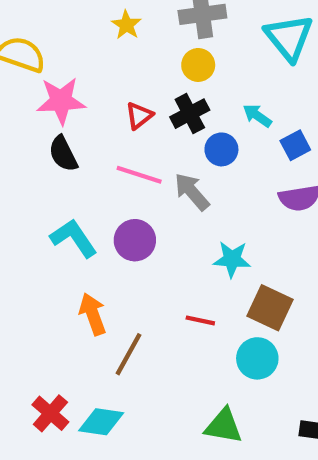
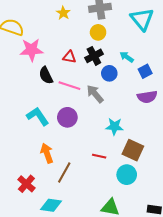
red triangle: (139, 116) -> (69, 57), turned 48
black semicircle: (63, 154) -> (46, 75), moved
red cross: (50, 413) -> (26, 184), moved

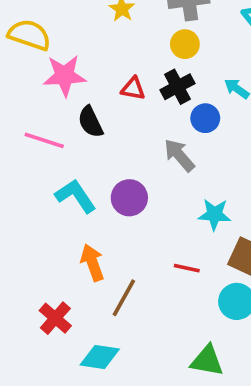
pink line: (69, 86) -> (44, 140), moved

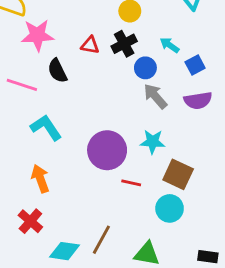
gray arrow: (179, 155) -> (155, 96), moved
purple circle: (129, 198) -> (107, 150), moved, size x1.4
orange arrow: (92, 263) -> (40, 179), moved
brown line: (124, 298) -> (101, 240), moved

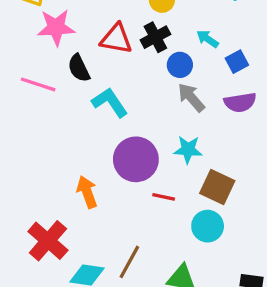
red triangle: (90, 45) -> (116, 39), size x1.5
cyan L-shape: (46, 127) -> (110, 102), moved
orange arrow: (40, 179) -> (87, 192), moved
red cross: (30, 221) -> (48, 241), size x1.4

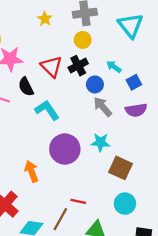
red triangle: (116, 39) -> (51, 67), turned 35
red line: (164, 197) -> (78, 201), moved
cyan circle: (208, 226) -> (125, 204), moved

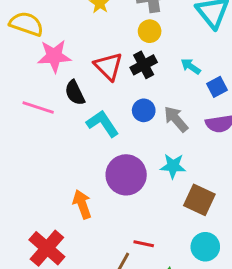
blue circle: (95, 84) -> (144, 110), moved

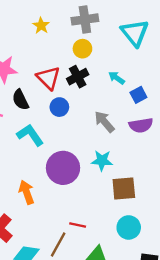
blue circle: (144, 110) -> (59, 107), moved
cyan L-shape: (103, 124) -> (30, 135), moved
brown square: (199, 200) -> (124, 189), turned -30

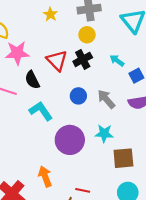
blue circle: (59, 107) -> (78, 96), moved
orange arrow: (27, 192) -> (45, 176), moved

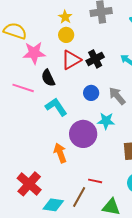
yellow circle: (87, 35) -> (66, 35), moved
red triangle: (57, 61) -> (71, 60), turned 45
cyan star: (104, 133) -> (106, 121), moved
orange arrow: (45, 176) -> (60, 153), moved

